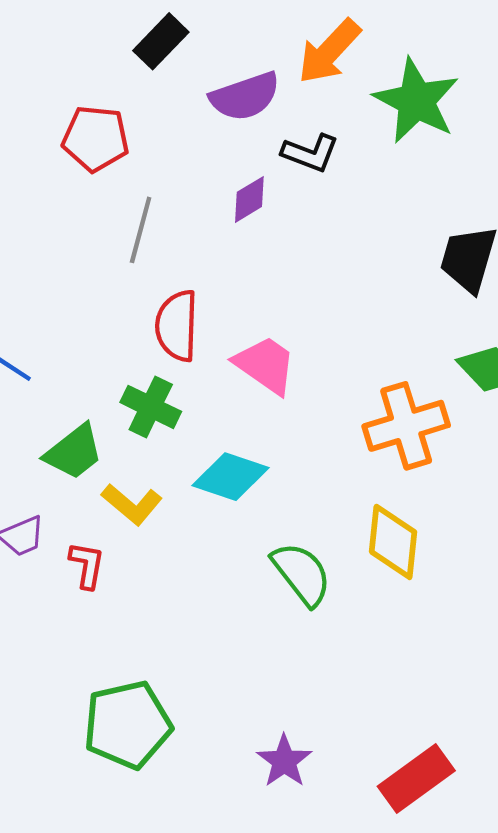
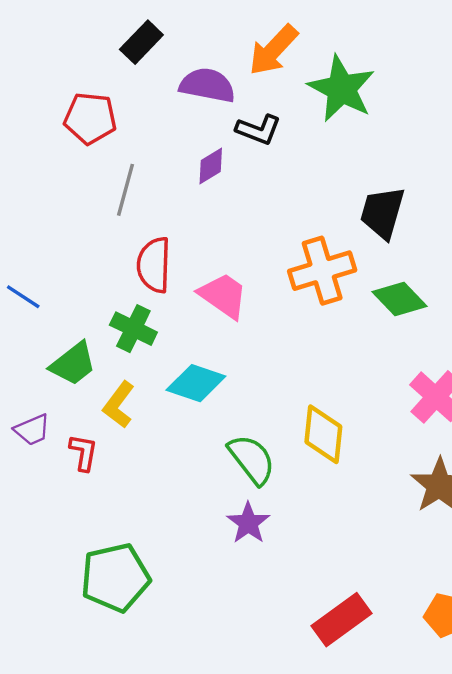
purple semicircle: (245, 96) -> (207, 85), turned -150
orange cross: (406, 426) -> (322, 271), moved
yellow L-shape: (132, 504) -> (119, 405), turned 87
purple star: (284, 761) -> (248, 523), moved

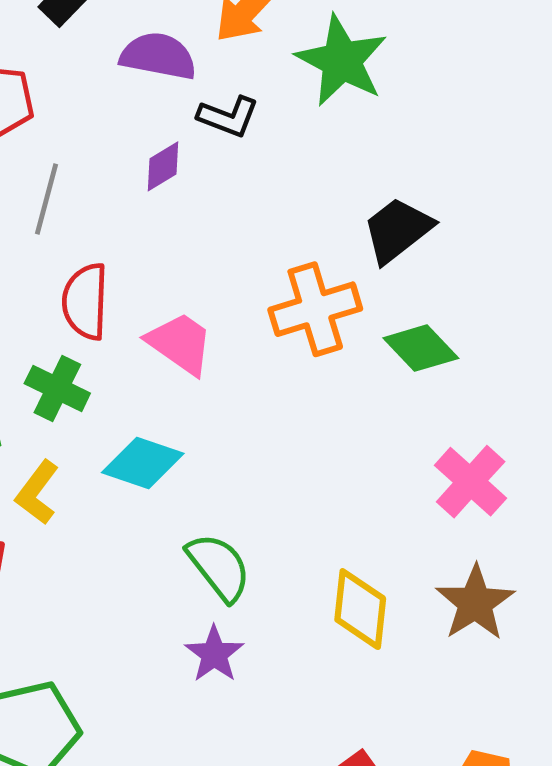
black trapezoid: (382, 213) -> (398, 230), turned 36
yellow diamond: (323, 434) -> (360, 609), moved

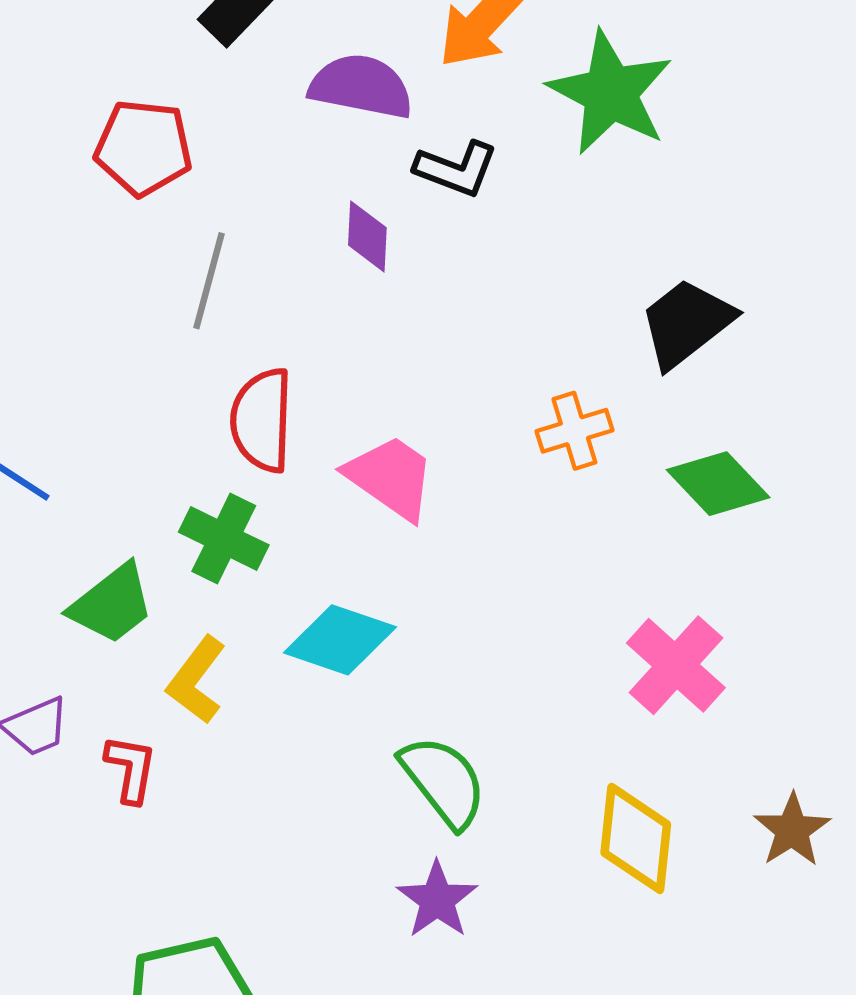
purple diamond: (163, 166) -> (367, 236), turned -56
orange cross: (315, 309) -> (574, 431), size x0.6
pink cross: (471, 482) -> (676, 665), moved
brown star: (475, 603) -> (792, 830), size x0.7

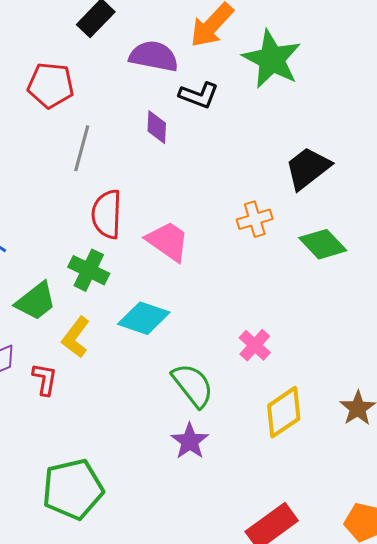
pink cross: (676, 665) -> (255, 345), moved, size x0.7
yellow diamond: (636, 839) -> (284, 412), turned 50

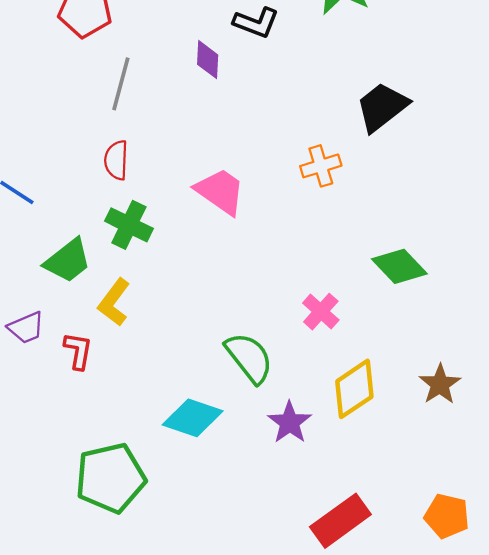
red semicircle: (107, 214) -> (116, 160), moved, size x0.7
green diamond: (323, 244) -> (399, 266), moved
cyan diamond: (144, 318) -> (193, 418), moved
purple star: (190, 441) -> (290, 422), moved

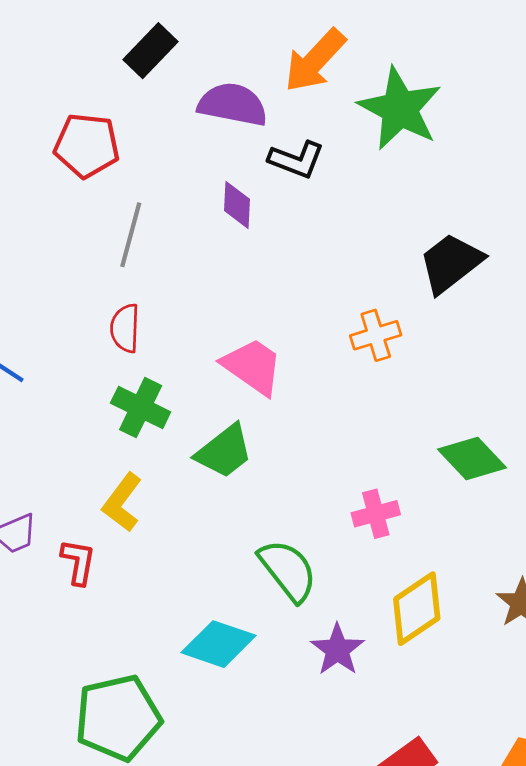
green trapezoid: (68, 261) -> (224, 451), moved
pink cross: (321, 312) -> (376, 514), turned 33

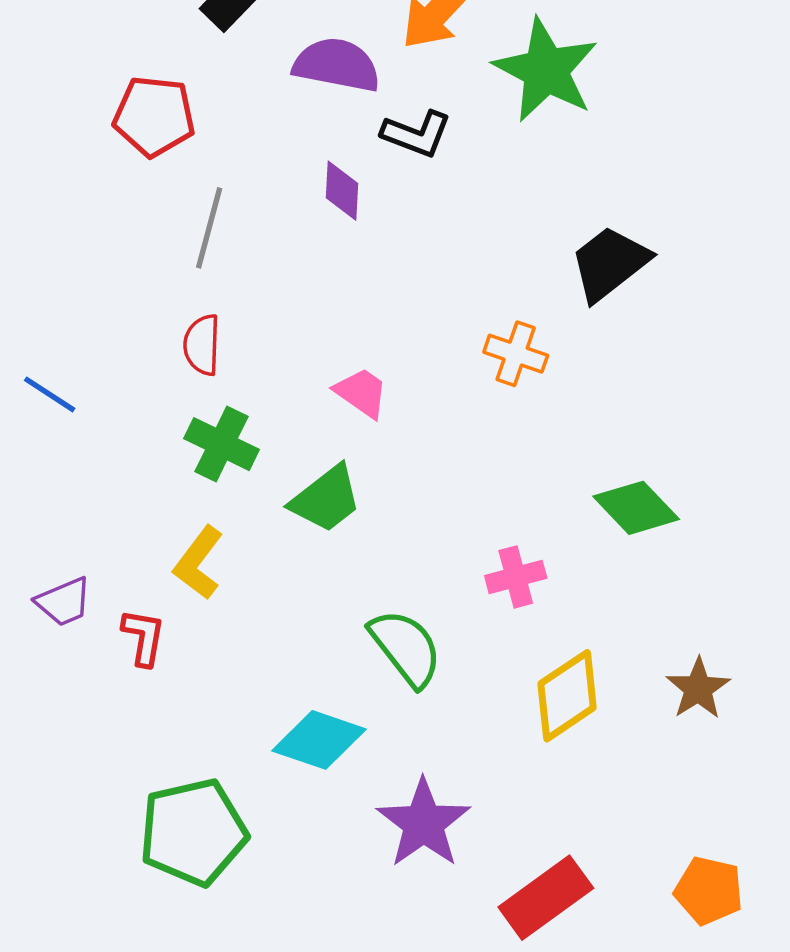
orange cross: (376, 335) -> (516, 354), turned 36
pink trapezoid: (252, 366) -> (361, 393), size x0.7
purple star: (337, 650) -> (424, 823), moved, size x1.4

